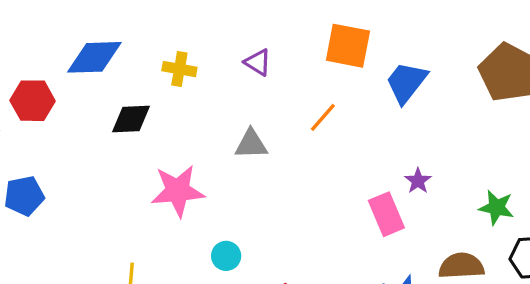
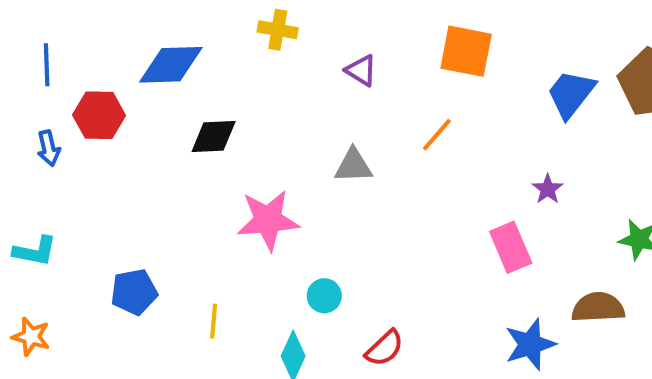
yellow cross: (179, 69) -> (278, 30), moved
blue trapezoid: (406, 82) -> (571, 94), moved
purple star: (418, 181) -> (548, 189), moved
blue pentagon: (24, 196) -> (134, 292), moved

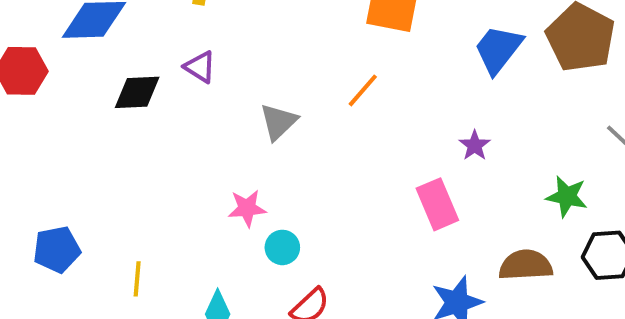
purple triangle: (361, 71) -> (200, 67), moved
gray triangle: (353, 166) -> (278, 122), turned -42
pink star: (268, 220) -> (247, 208), moved, size x0.6
cyan circle: (324, 296) -> (282, 247), moved

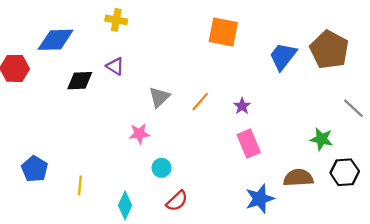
orange line: (363, 90) -> (200, 102), moved
purple star: (475, 145) -> (242, 106), moved
pink star: (247, 208) -> (139, 134), moved
blue pentagon: (57, 249) -> (35, 169), turned -30

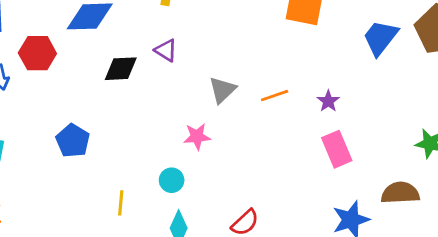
orange line: (200, 102) -> (275, 96), turned 30
cyan circle: (161, 168) -> (172, 180), moved
blue pentagon: (35, 169) -> (73, 141), moved

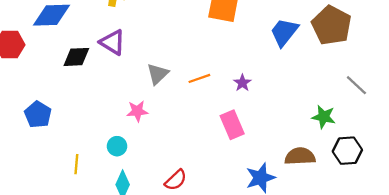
purple triangle: (166, 50) -> (112, 42), size x1.4
pink rectangle: (337, 149) -> (232, 125), moved

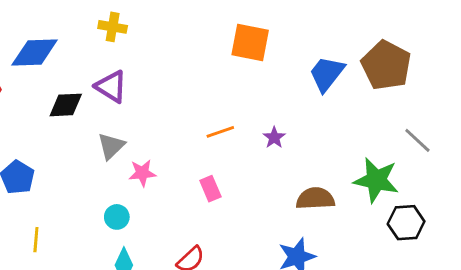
gray triangle: (158, 74) -> (111, 146), moved
green star: (324, 117) -> (376, 180), size x1.5
pink rectangle: (232, 125) -> (210, 189), moved, size x0.7
brown semicircle: (300, 156) -> (315, 199), moved
yellow line: (76, 164) -> (36, 240), moved

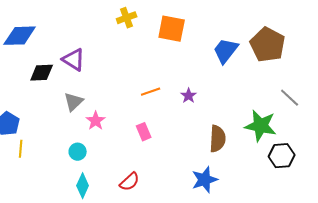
yellow cross: (113, 27) -> (127, 18), moved, turned -30
pink star: (142, 173) -> (96, 121), turned -30
brown semicircle: (315, 199) -> (218, 139), turned 96
yellow line: (36, 240) -> (21, 149), moved

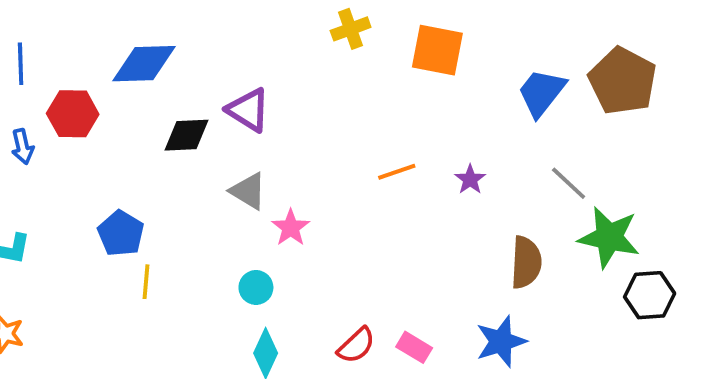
gray line: (290, 98) -> (569, 183), moved
gray triangle: (74, 102) -> (248, 191), turned -45
pink rectangle: (144, 132) -> (414, 347), moved, turned -36

